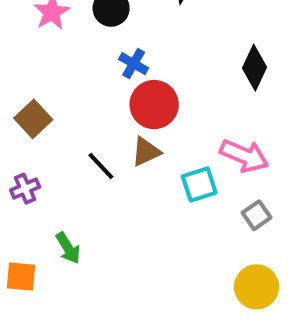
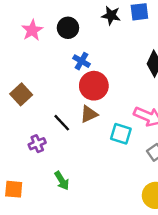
cyan square: (199, 184) -> (121, 134), turned 35
purple cross: (25, 189) -> (37, 144), moved
green arrow: (68, 248) -> (62, 181), moved

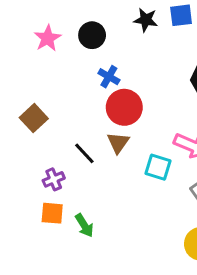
brown triangle: (89, 114) -> (118, 143), turned -30
orange square: (14, 189) -> (52, 213), moved

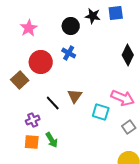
black circle: (92, 35) -> (71, 26), moved
red circle: (124, 107) -> (41, 62), moved
green arrow: (84, 225) -> (52, 140), moved

